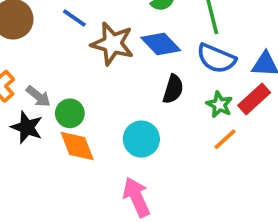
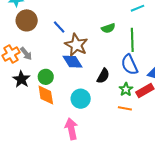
blue diamond: (161, 44) -> (73, 62), moved
blue semicircle: (216, 58) -> (130, 65), turned 30
gray arrow: (38, 96) -> (26, 54), moved
orange line: (225, 139) -> (125, 108), turned 40

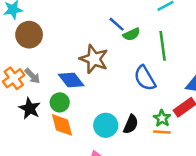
blue line: (59, 27) -> (117, 24), moved
blue diamond: (73, 62) -> (71, 80), moved
blue semicircle: (130, 65) -> (145, 78), moved
black semicircle: (103, 76) -> (131, 124), moved
green star: (126, 89) -> (162, 118), moved

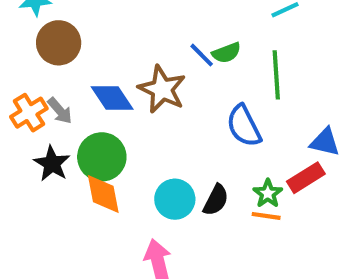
blue line: (117, 24) -> (202, 55), moved
blue diamond: (71, 80) -> (112, 98), moved
green circle: (60, 102) -> (102, 157), size x1.5

